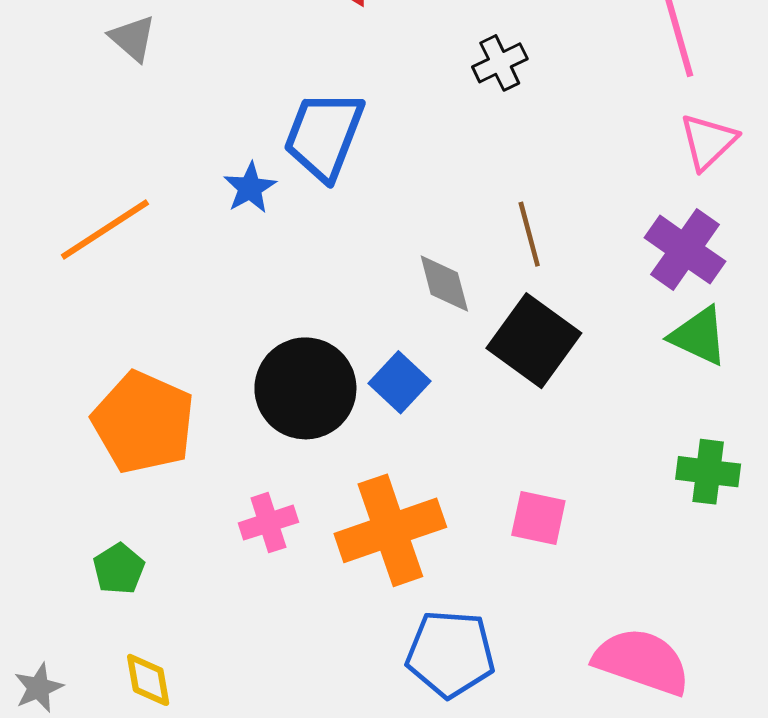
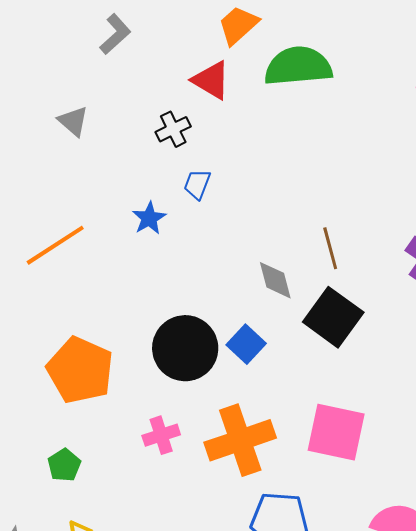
black cross: (500, 63) -> (173, 129), moved
blue trapezoid: (324, 135) -> (197, 184), size x0.5
pink square: (538, 518) -> (336, 432), size x1.6

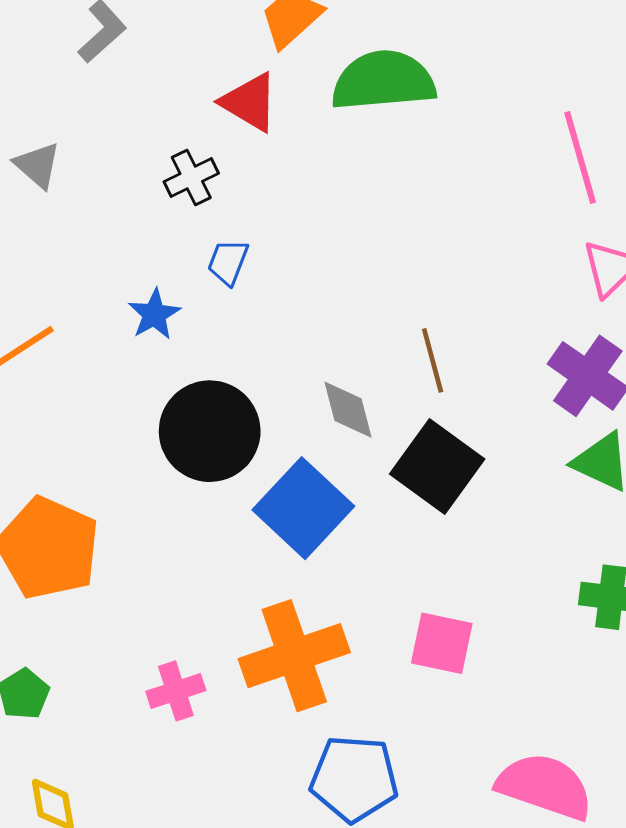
blue square: (246, 344) -> (303, 508), size x1.6
black circle: (185, 348) -> (210, 431), moved
pink square: (336, 432) -> (442, 643), size x0.7
pink cross: (161, 435) -> (176, 691), moved

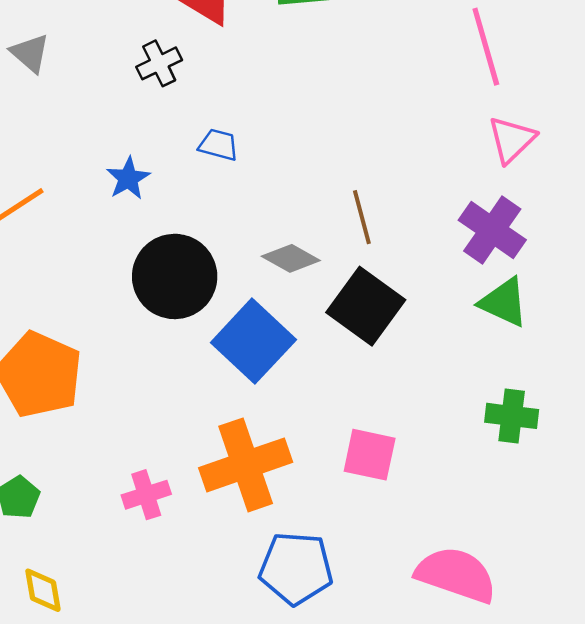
blue trapezoid: (228, 262) -> (219, 145), moved, turned 84
gray diamond: (348, 410) -> (291, 258), turned -46

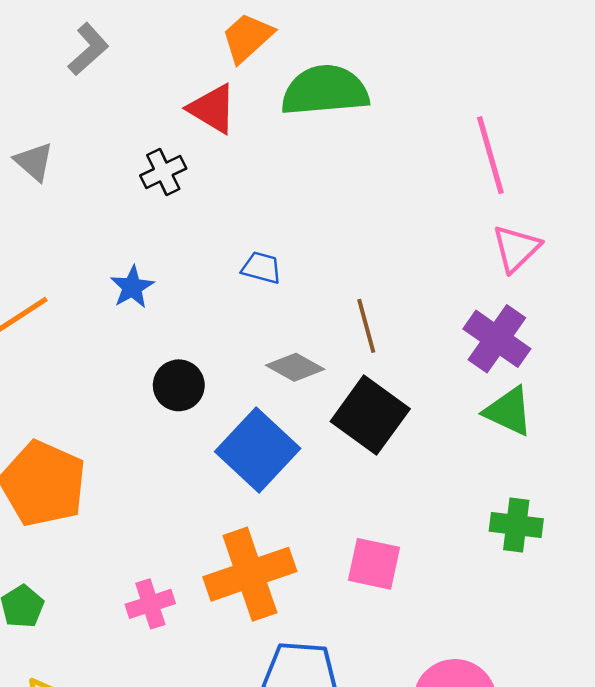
blue trapezoid: (219, 145) -> (262, 268), moved
black circle: (175, 276) -> (179, 385), size x0.6

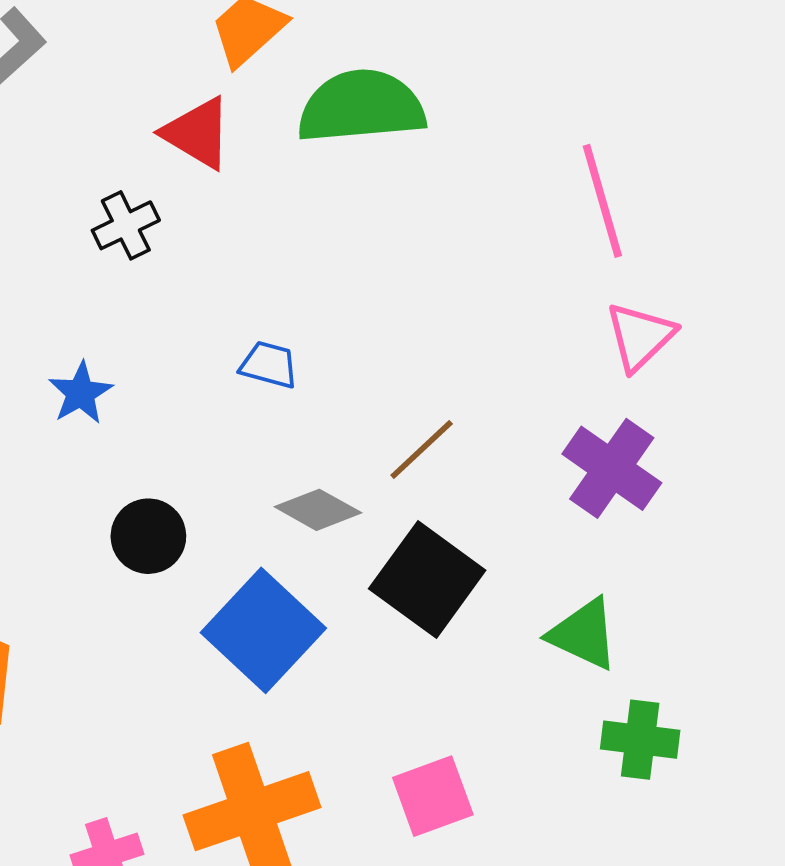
brown line: (366, 326) -> (422, 450), turned 62
green triangle: (509, 411) -> (584, 634), moved
pink square: (374, 564) -> (433, 796), turned -32

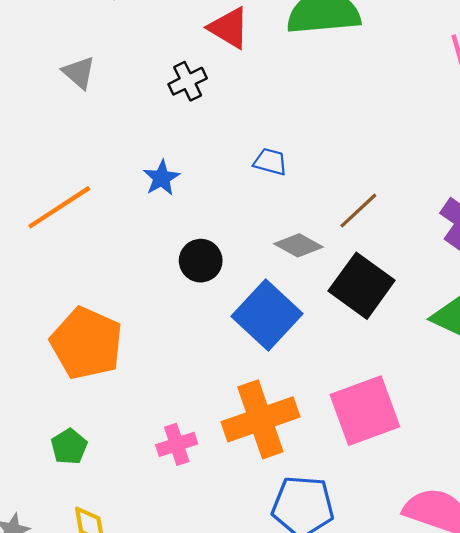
pink square: (433, 796) -> (365, 411), size x1.5

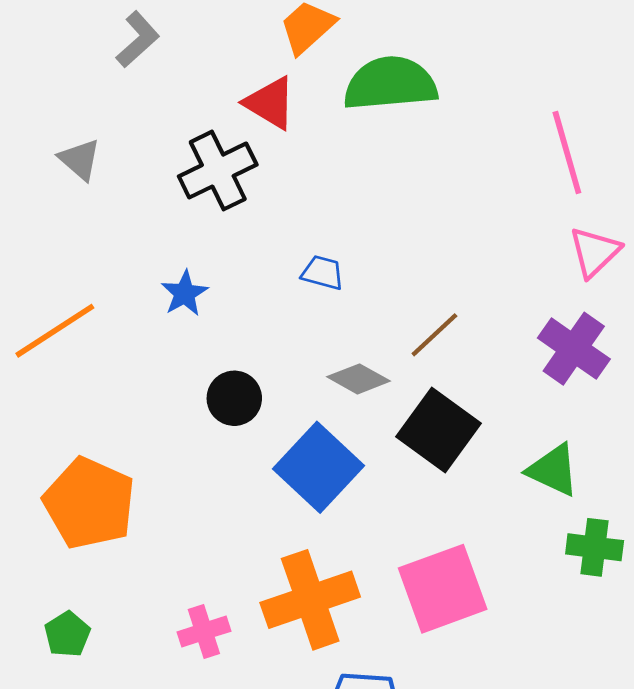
black cross: (188, 81) -> (218, 171), size x1.6

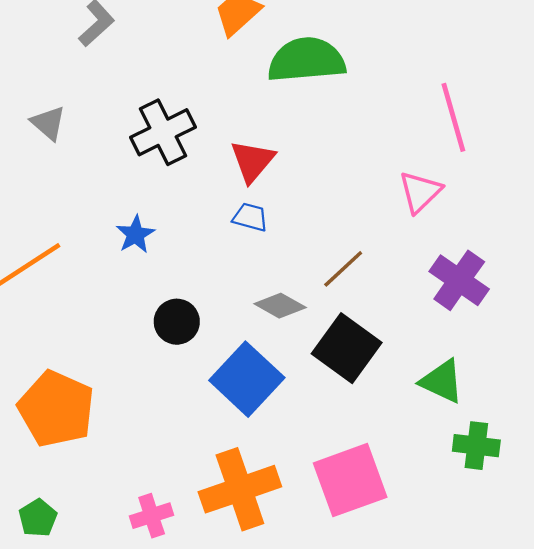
red triangle: (270, 103) -> (253, 161), moved, turned 39
pink triangle: (595, 252) -> (420, 192), moved

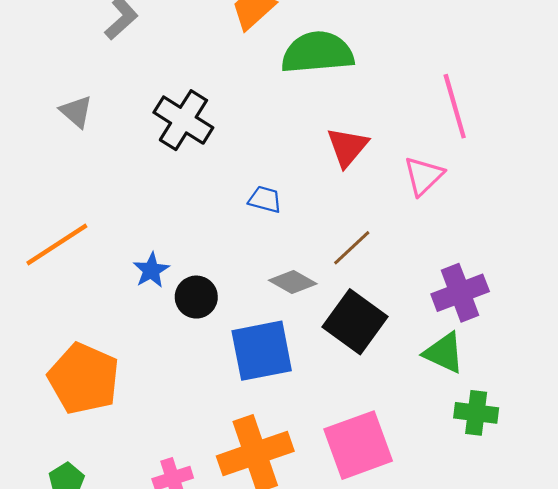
black cross: (163, 132) -> (183, 120), turned -32
red triangle: (253, 161) -> (347, 147), moved
blue star: (135, 234) -> (151, 270), moved
purple cross: (459, 280) -> (460, 293), moved, turned 34
blue square: (247, 379) -> (262, 351), turned 36

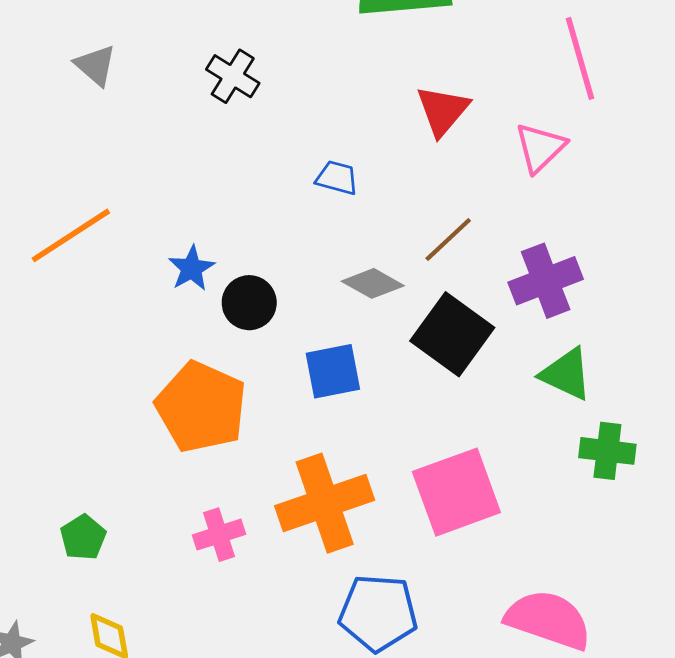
black cross: (183, 120) -> (233, 76), size x0.7
purple cross: (460, 293) -> (546, 281), moved
blue square: (262, 351) -> (333, 371), size x0.7
orange pentagon: (84, 379) -> (201, 407), moved

